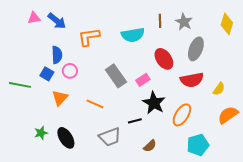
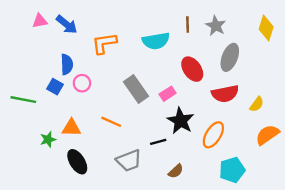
orange triangle: (60, 98) -> (71, 128), moved, turned 48
green star: (41, 133) -> (48, 139), moved

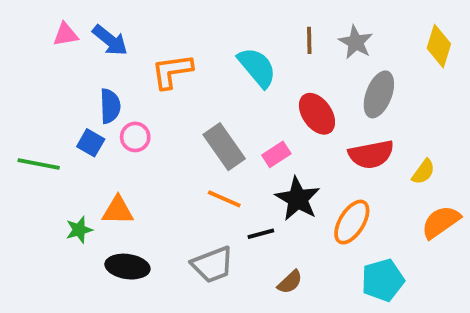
cyan semicircle: (156, 41) -> (257, 67), turned -120
orange line: (111, 122) -> (224, 199), moved
black ellipse: (77, 162) -> (127, 267), turned -50

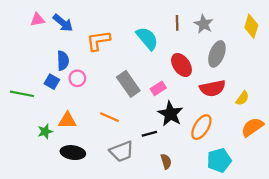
orange line: (224, 199) -> (109, 117), moved
brown semicircle: (290, 282) -> (166, 161), turned -64

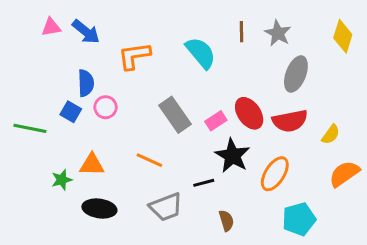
red ellipse: (181, 65) -> (249, 113), moved

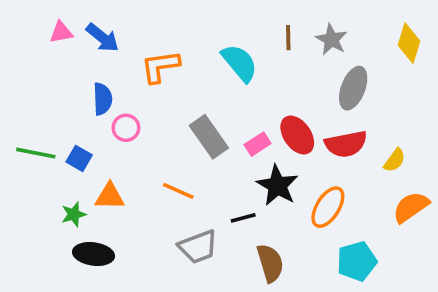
blue square: (71, 112) -> (79, 158), moved
black ellipse: (99, 208) -> (94, 254), moved
brown semicircle: (226, 221) -> (270, 263), size x1.5

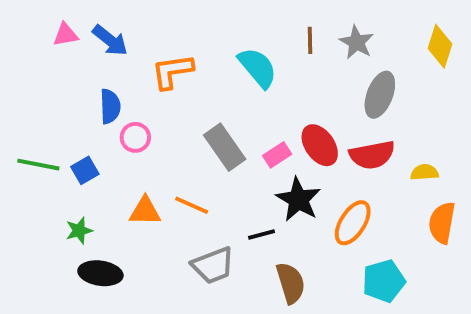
blue square: (79, 158) -> (85, 170), turned 30
yellow semicircle: (395, 160) -> (424, 172), turned -130
orange triangle: (110, 196) -> (145, 211), moved
orange semicircle: (411, 207) -> (442, 223), turned -45

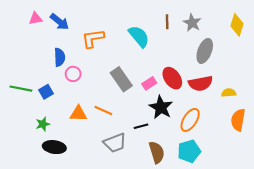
cyan pentagon: (384, 281) -> (189, 151), moved

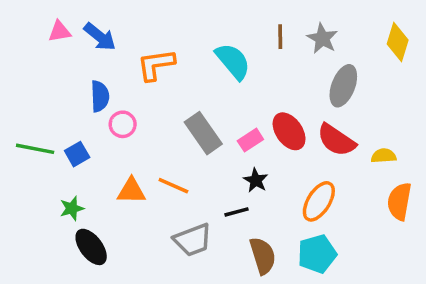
red semicircle: (201, 83) -> (336, 140), turned 45
black star: (161, 107) -> (256, 180), moved, size x0.6
black ellipse: (54, 147) -> (91, 247), turned 45

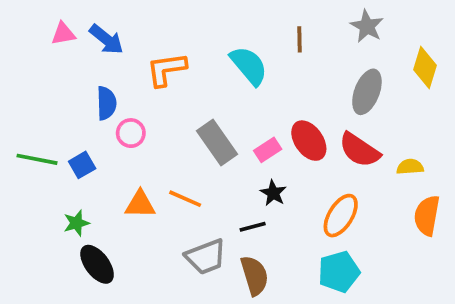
gray star: (322, 38) -> (367, 26), moved
yellow diamond: (398, 42) -> (425, 67), moved
brown semicircle: (263, 256) -> (254, 276), moved

